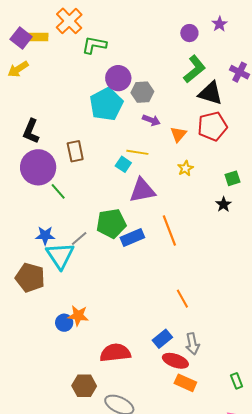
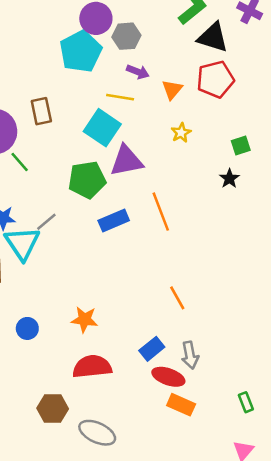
yellow line: (137, 152) -> (120, 97), moved
cyan square: (123, 164) -> (102, 128), size x1.8
green pentagon: (111, 223) -> (87, 180), moved
orange star: (78, 316) -> (84, 320), moved

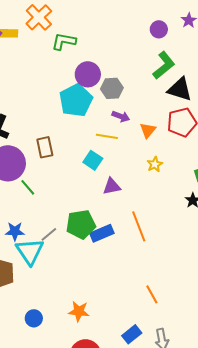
cyan square: (102, 128) -> (93, 160), size x0.7
purple triangle: (126, 161) -> (112, 186), size x0.7
green pentagon: (87, 180) -> (81, 224), moved

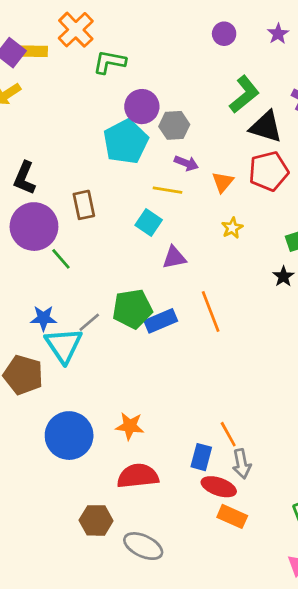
purple circle: (159, 29) -> (224, 34), moved
orange line: (152, 294) -> (228, 434), moved
blue circle: (34, 318) -> (69, 436), size x2.0
blue rectangle: (132, 334) -> (201, 457), turned -36

